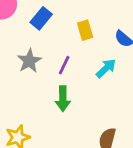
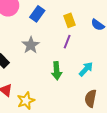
purple line: (64, 65) -> (67, 42), moved
cyan arrow: (106, 68) -> (86, 69), moved

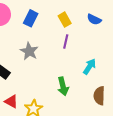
green arrow: (57, 71) -> (63, 86), moved

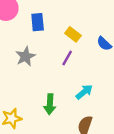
blue rectangle: (31, 18) -> (38, 22), turned -49
yellow rectangle: (65, 20) -> (73, 34), turned -40

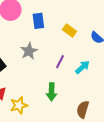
purple line: (67, 58) -> (60, 62), moved
cyan arrow: (84, 92) -> (82, 67), moved

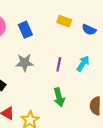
yellow rectangle: (69, 30) -> (64, 21), moved
gray star: (29, 51) -> (25, 63), turned -30

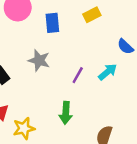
yellow rectangle: (64, 21) -> (92, 15), moved, turned -64
cyan arrow: (83, 63) -> (108, 72), moved

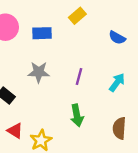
blue rectangle: (52, 23) -> (42, 33), turned -72
cyan arrow: (108, 72) -> (117, 82), moved

